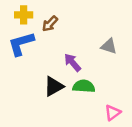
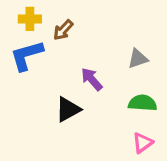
gray triangle: (109, 46) -> (138, 59), turned -36
green semicircle: (84, 86) -> (143, 103), moved

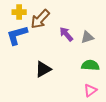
brown arrow: (63, 30) -> (40, 19), size x1.5
purple arrow: (92, 79) -> (66, 34), moved

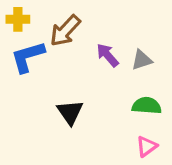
yellow cross: (19, 12) -> (18, 19), moved
black triangle: (43, 69) -> (70, 112), turned -36

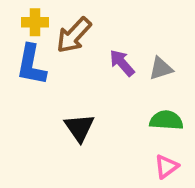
yellow cross: (18, 19) -> (35, 22), moved
blue L-shape: (28, 57) -> (31, 65), turned -63

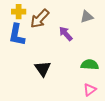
gray triangle: (161, 68) -> (87, 17), moved

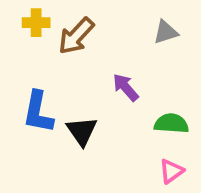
purple arrow: (66, 34) -> (126, 87), moved
blue L-shape: (17, 35) -> (38, 112), moved

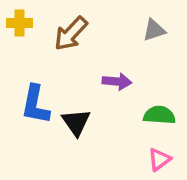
yellow cross: (36, 23) -> (19, 23), moved
purple arrow: (126, 87) -> (117, 81), turned 136

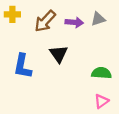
purple arrow: (117, 81) -> (74, 22), moved
black triangle: (76, 122) -> (59, 54), moved

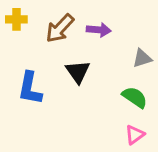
gray triangle: (98, 19) -> (142, 58), moved
green semicircle: (101, 73) -> (135, 97), turned 30

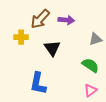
yellow cross: (16, 19) -> (21, 37), moved
blue L-shape: (30, 88) -> (38, 83), moved

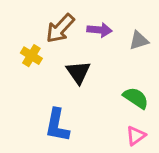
yellow cross: (21, 37) -> (31, 56), turned 32
gray triangle: (95, 39) -> (139, 40), moved

